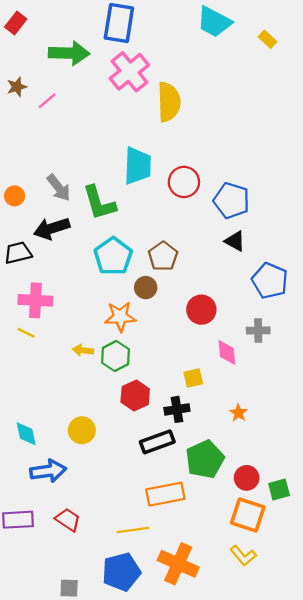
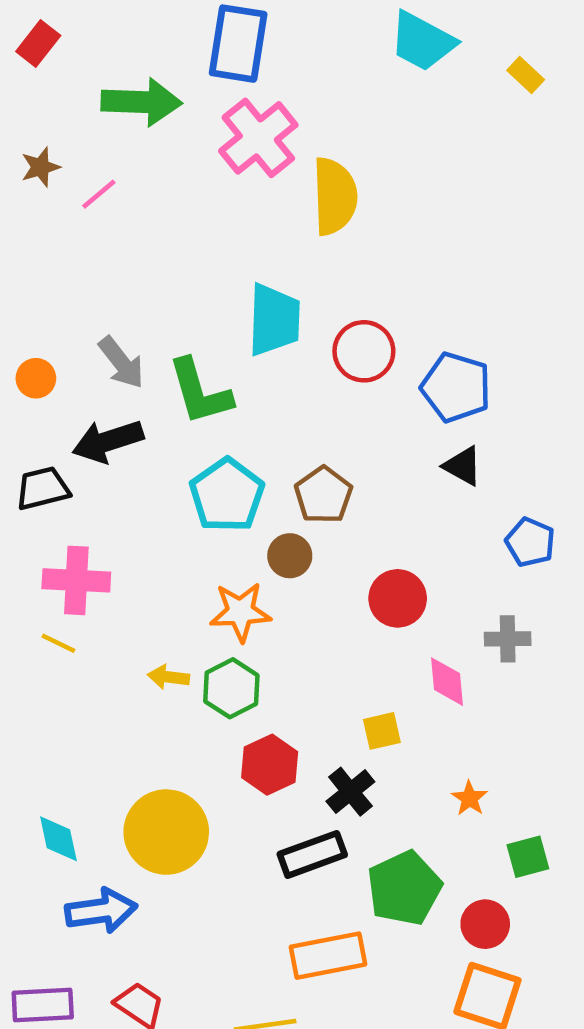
blue pentagon: (270, 281) -> (530, 542), size x0.7
black cross: (177, 409) -> (350, 792), turned -30
yellow circle: (82, 430) -> (166, 832), size x1.6
green square: (279, 489) -> (528, 857), moved

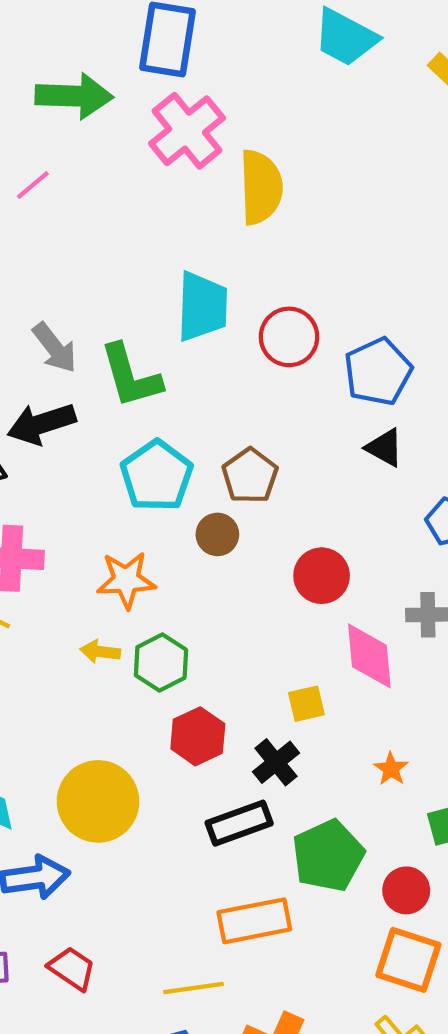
blue pentagon: (456, 387) -> (378, 372), turned 30
orange star: (240, 612) -> (126, 580), moved
pink diamond: (447, 682) -> (369, 656), size x1.4

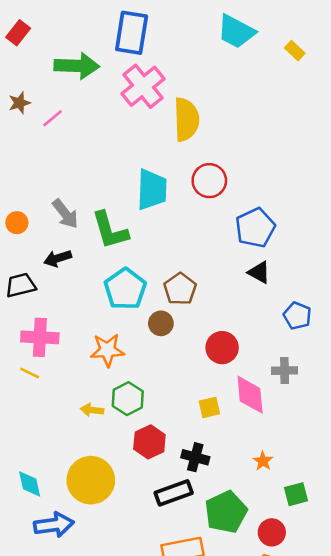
red circle: (289, 337) -> (209, 181), moved
black arrow: (42, 424) -> (58, 258), size x0.7
yellow arrow: (100, 652) -> (92, 410), moved
yellow square: (306, 704) -> (209, 407), moved
black cross: (276, 762) -> (195, 457), turned -36

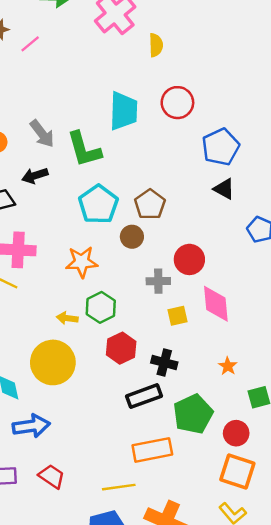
yellow semicircle: (186, 119) -> (156, 45), size x0.6
gray cross: (285, 371) -> (158, 281), moved
yellow circle: (91, 480) -> (53, 362), moved

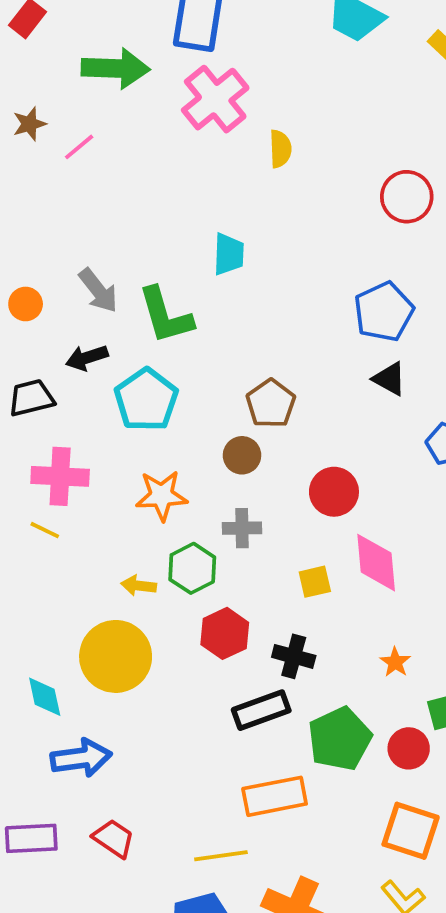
red circle: (177, 103) -> (407, 197), moved
cyan trapezoid: (124, 111) -> (229, 254), size x0.7
cyan pentagon: (98, 204) -> (146, 400), moved
gray cross: (158, 281) -> (242, 528), moved
red circle: (236, 433) -> (409, 748), moved

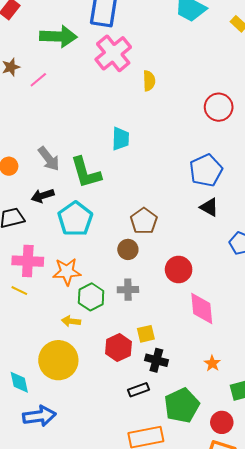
orange star: (162, 496) -> (67, 272), moved
green hexagon: (192, 568) -> (91, 297), moved
yellow square: (315, 582) -> (146, 334), moved
black rectangle: (261, 710) -> (138, 390), size x0.7
red circle: (409, 748) -> (222, 422), moved

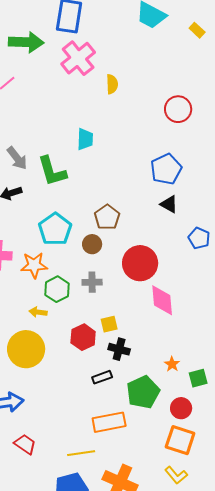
cyan pentagon: (75, 219) -> (55, 229), moved
red circle: (179, 270) -> (140, 263), size x1.4
orange star: (212, 363) -> (172, 364), moved

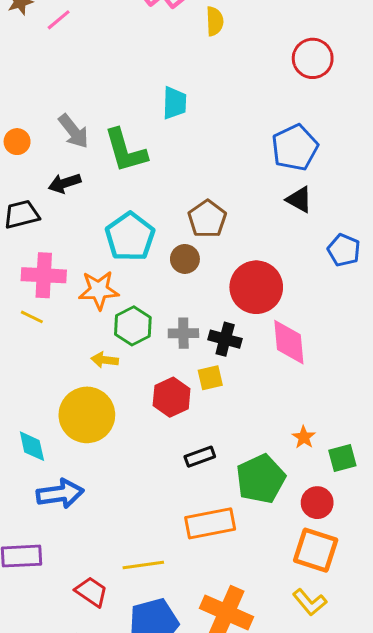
gray cross: (92, 282) -> (183, 333), moved
black cross: (119, 349) -> (225, 339), moved
red trapezoid: (25, 444) -> (91, 592), moved
yellow line: (81, 453) -> (143, 565), moved

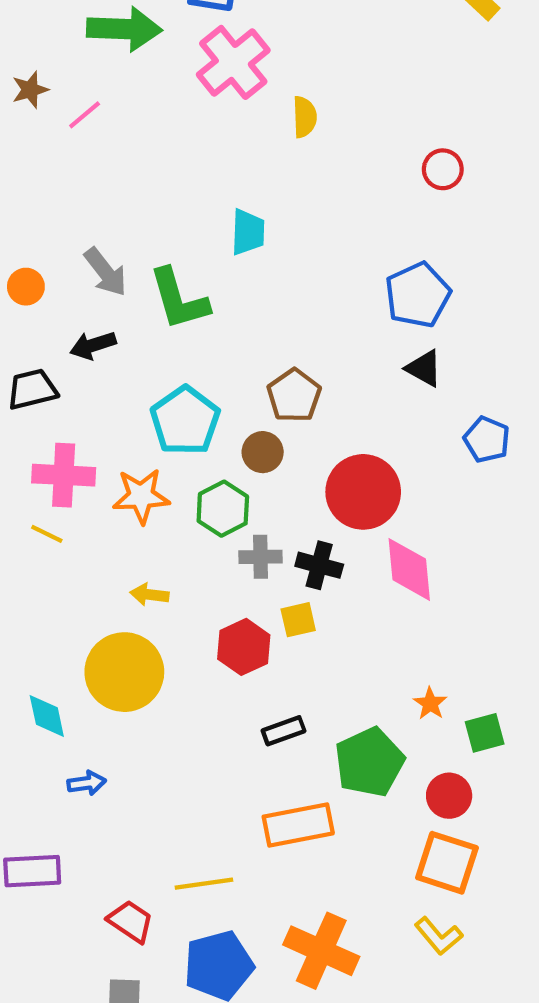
red circle: (313, 58) -> (443, 169), size x0.7
green hexagon: (133, 326) -> (223, 509), moved
blue arrow: (60, 494) -> (87, 783), size x0.6

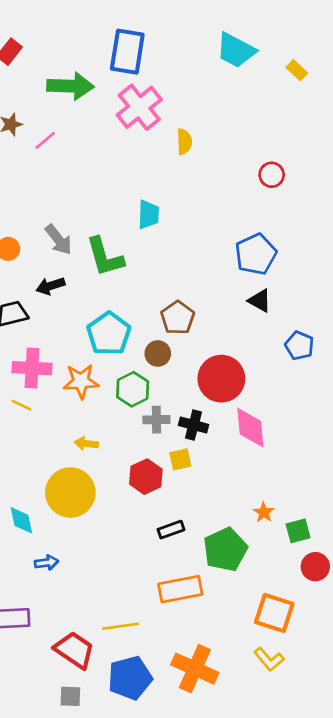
red circle: (449, 796) -> (315, 567), moved
red trapezoid: (131, 921) -> (74, 650), size x1.4

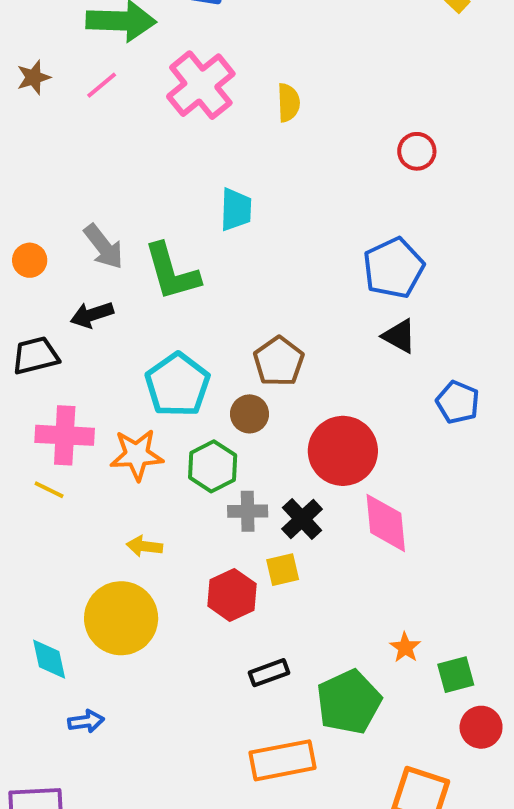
pink cross: (139, 107) -> (201, 85), moved
pink line: (45, 140) -> (102, 85), moved
black cross: (194, 425) -> (302, 519), turned 32

